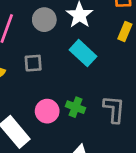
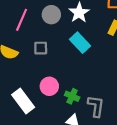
green cross: (76, 107) -> (72, 96), moved
gray L-shape: (114, 109) -> (96, 106), moved

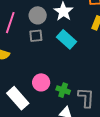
gray square: (41, 48) -> (36, 36), moved

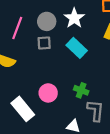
green cross: (63, 90) -> (81, 90), moved

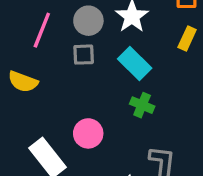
green cross: (81, 90) -> (142, 105), moved

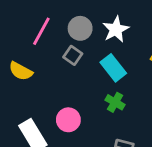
gray square: (84, 55) -> (73, 55), turned 30

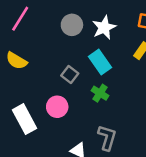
pink line: (41, 31) -> (20, 19), moved
gray square: (73, 55) -> (70, 75), moved

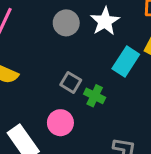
cyan rectangle: (100, 62) -> (126, 62), moved, turned 75
green cross: (100, 93) -> (95, 96), moved

